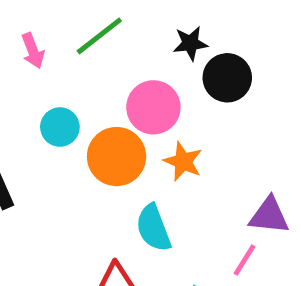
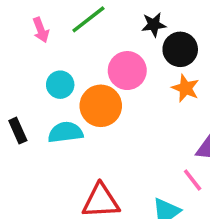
orange star: (183, 161) -> (185, 88), moved
cyan semicircle: (153, 228) -> (65, 132), moved, turned 104
pink line: (245, 260) -> (193, 180), turned -70

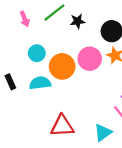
black star: (154, 25) -> (78, 21), moved
pink circle: (127, 71) -> (90, 59), moved

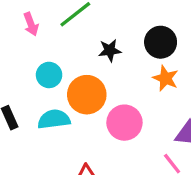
black star: (78, 21) -> (110, 50), moved
pink circle: (90, 59) -> (124, 123), moved

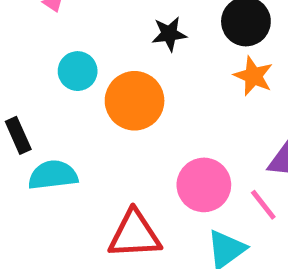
cyan semicircle: (54, 119) -> (53, 175), moved
pink circle: (124, 123) -> (204, 185), moved

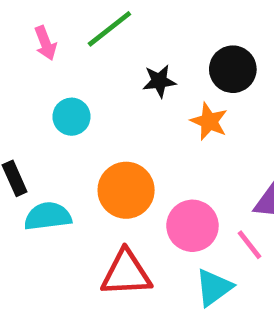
orange star: (253, 76) -> (209, 121), moved
orange circle: (135, 101) -> (126, 190), moved

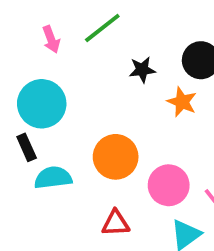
cyan circle: (72, 117) -> (42, 104), moved, size x1.6
red triangle: (126, 273) -> (116, 223), size x0.7

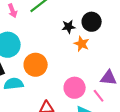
black star: (142, 70) -> (69, 27), moved
orange circle: (116, 157) -> (36, 65), moved

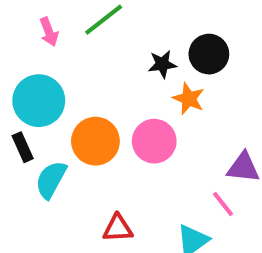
cyan semicircle: (14, 84) -> (51, 180), turned -54
pink circle: (75, 88) -> (154, 141), moved

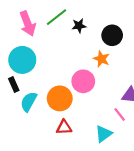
pink arrow: (49, 32) -> (28, 24), size x1.6
black star: (162, 64) -> (79, 26), moved
orange circle: (95, 141) -> (60, 98), moved

